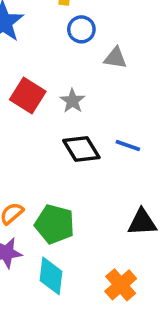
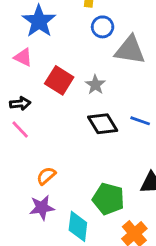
gray triangle: (115, 58) -> (130, 50), size x1.6
green pentagon: (55, 224) -> (108, 199), moved

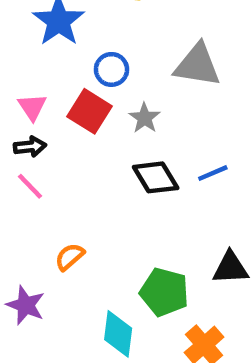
blue circle: (103, 27) -> (111, 69), moved
pink triangle: (23, 57) -> (32, 107), moved, turned 30
blue line: (140, 121) -> (213, 173), turned -42
purple star: (42, 208) -> (26, 305), moved, turned 30

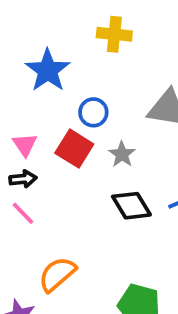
orange semicircle: (70, 257) -> (57, 274), size x1.5

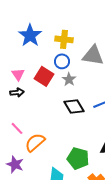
yellow cross: (114, 34) -> (64, 39), moved
blue circle: (93, 112) -> (62, 61), moved
pink line: (23, 213) -> (17, 128), moved

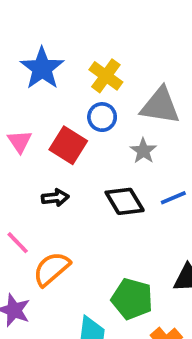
yellow cross: (64, 39) -> (106, 76), turned 30
gray star: (69, 79) -> (143, 151), moved
black arrow: (17, 92) -> (55, 198), moved

